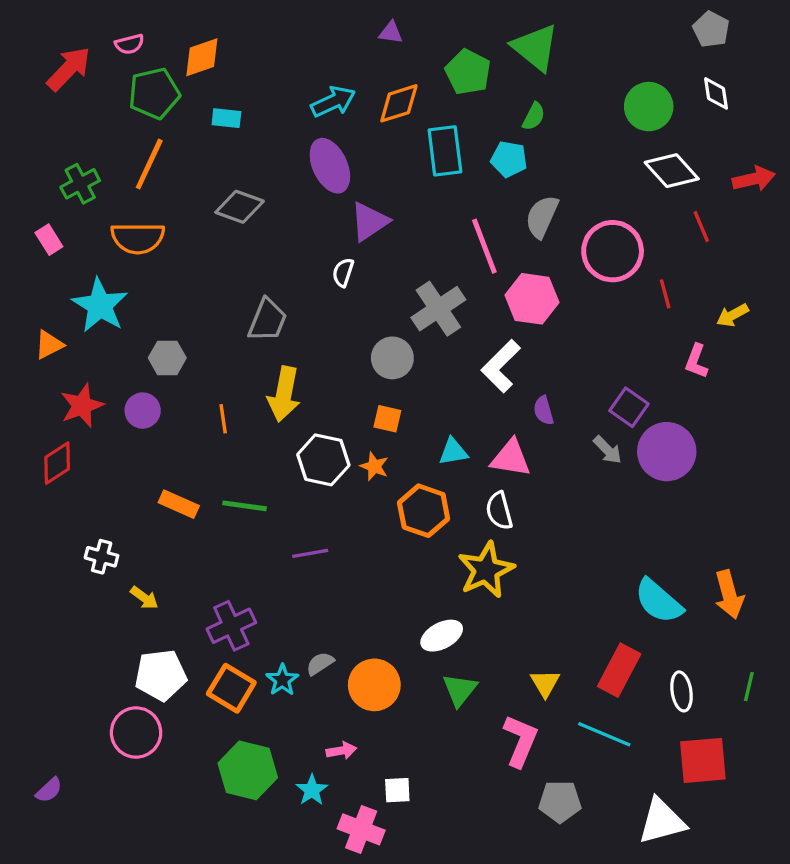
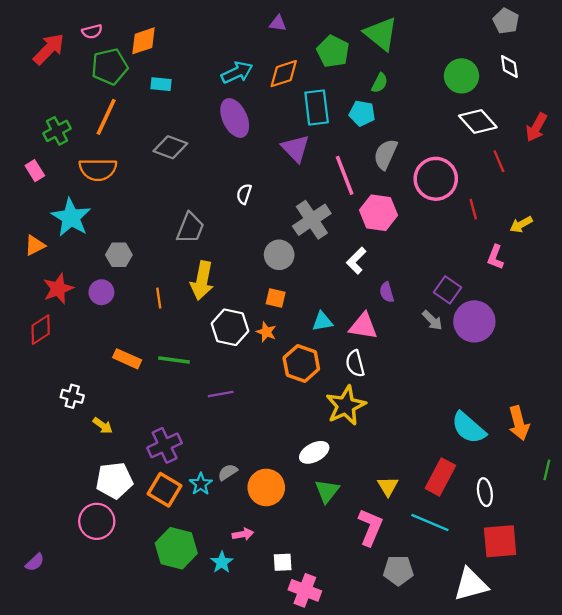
red arrow: (754, 179) -> (536, 127), turned 132
purple triangle: (369, 222) -> (295, 148), moved, turned -40
white L-shape: (501, 366) -> (356, 261), size x0.7
green line: (749, 687) -> (547, 470), moved
pink cross: (361, 829) -> (305, 590), moved

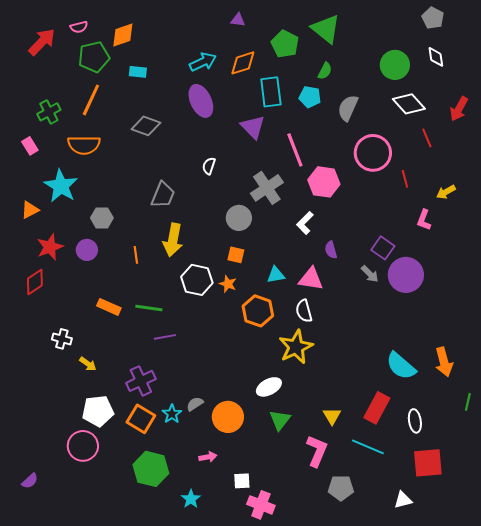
gray semicircle: (386, 154) -> (348, 108), moved
purple line: (221, 394) -> (165, 337), moved
cyan star: (222, 562) -> (191, 499), moved
white triangle: (471, 584) -> (403, 500), size x0.6

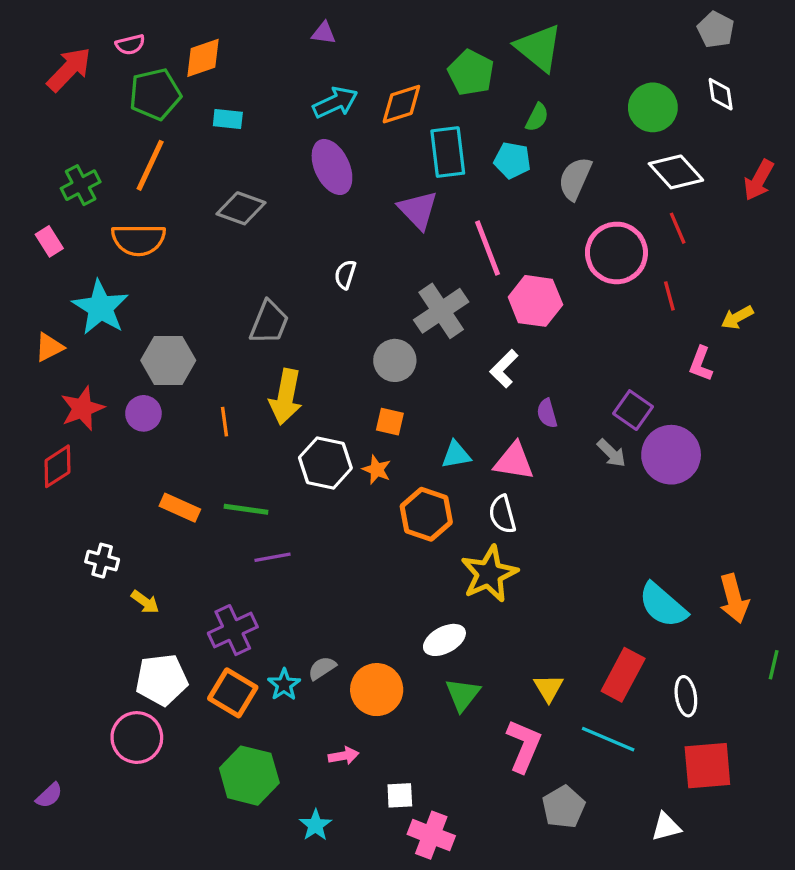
purple triangle: (238, 20) -> (324, 33), moved
red line: (427, 138) -> (678, 228), moved
gray hexagon: (102, 218) -> (168, 360), size x1.4
gray pentagon: (341, 488) -> (564, 807), turned -30

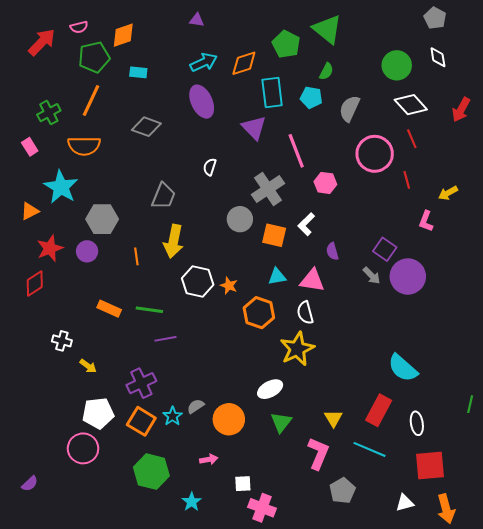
pink hexagon: (535, 301) -> (325, 183), size x0.7
orange square: (390, 422) -> (274, 235), moved, size x1.4
orange arrow: (734, 599) -> (446, 509), moved

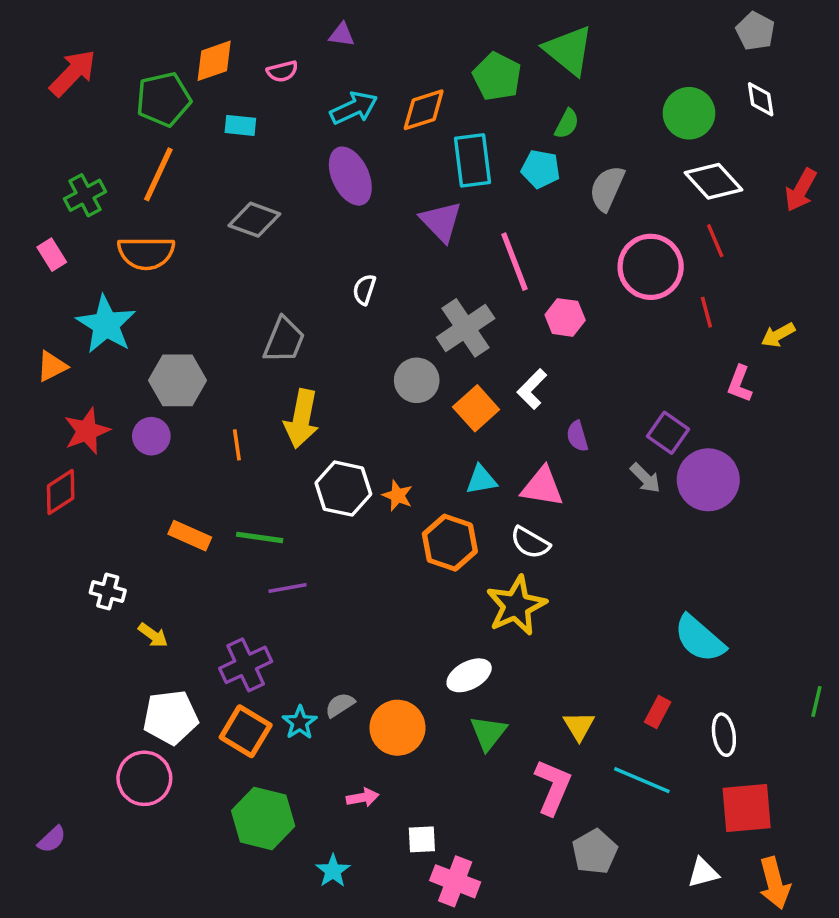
pink semicircle: (79, 27) -> (282, 71), moved
orange square: (274, 235) -> (476, 408), turned 35
white semicircle: (305, 313) -> (530, 543), turned -45
red rectangle: (379, 410) -> (658, 712), size x0.6

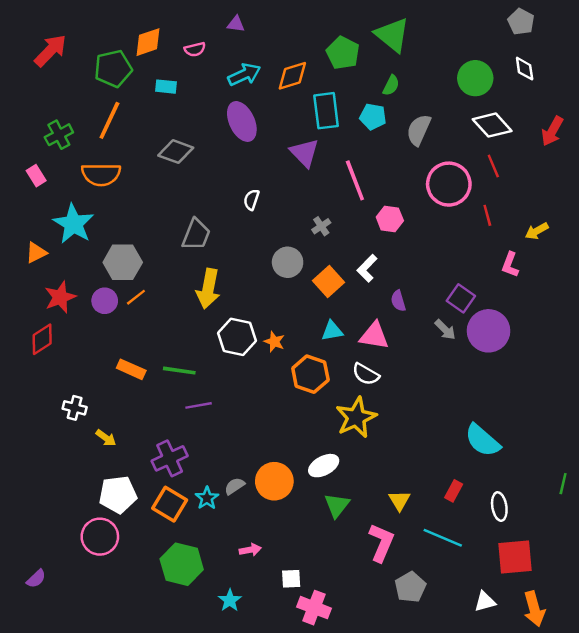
gray cross: (466, 328) -> (321, 226), size x0.5
orange line: (237, 445) -> (136, 297), moved, turned 60
orange circle: (397, 728) -> (274, 481), moved

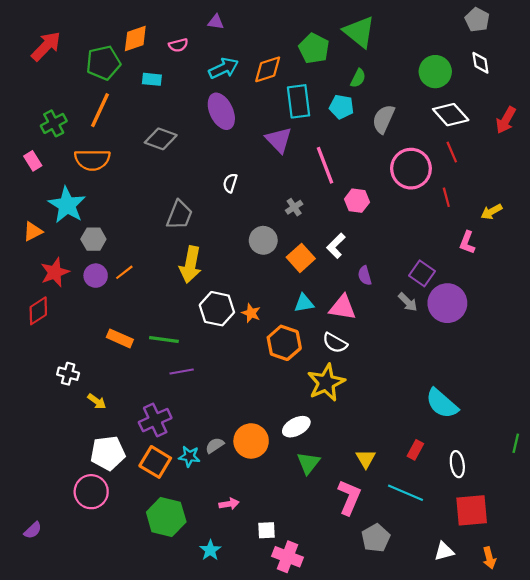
gray hexagon: (123, 262) -> (93, 239), moved, size x0.7
cyan star: (207, 498) -> (189, 456), turned -30
orange arrow: (534, 609) -> (489, 558), size x0.7

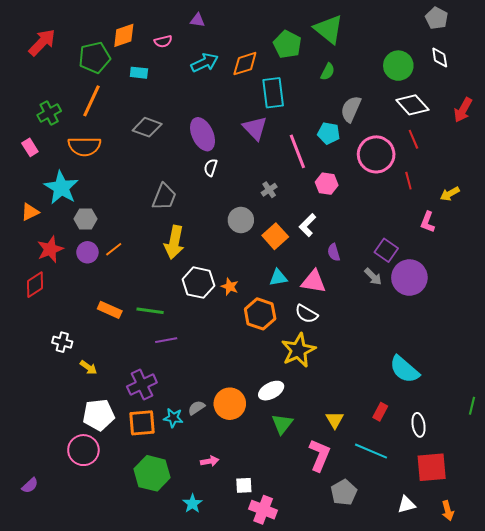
cyan pentagon: (342, 107) -> (329, 133), moved
purple ellipse: (221, 111) -> (203, 134), moved
orange square: (155, 462) -> (142, 423), turned -36

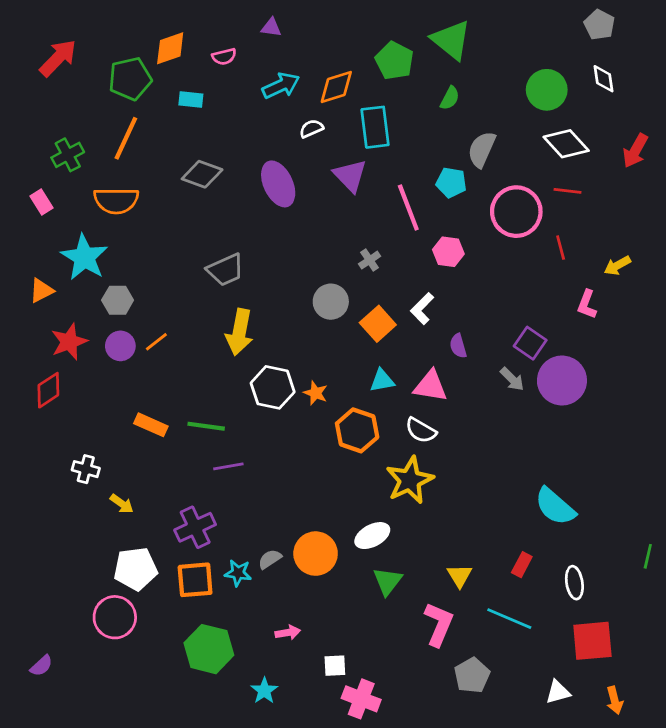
red line: (413, 139) -> (568, 191), turned -60
white semicircle: (211, 168) -> (311, 129), moved, turned 48
gray trapezoid: (164, 197) -> (226, 270), turned 44

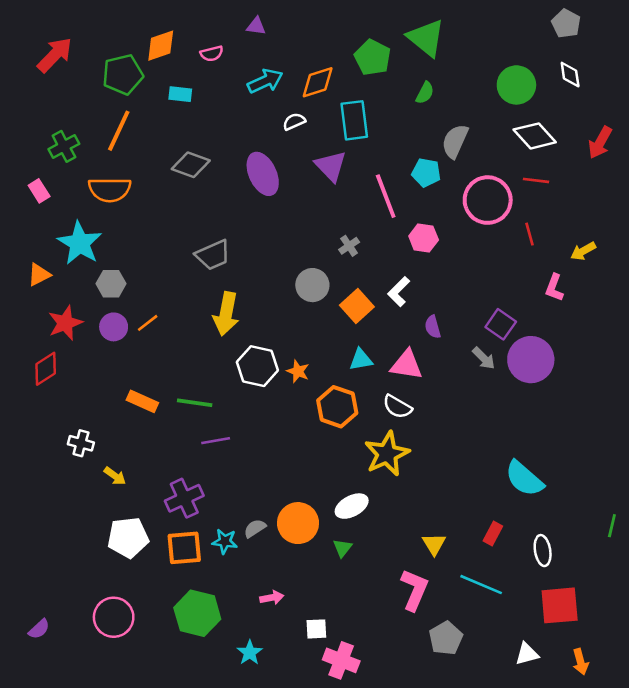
green triangle: (388, 581) -> (342, 548), moved, size x0.7
pink circle: (115, 617) -> (114, 617), moved

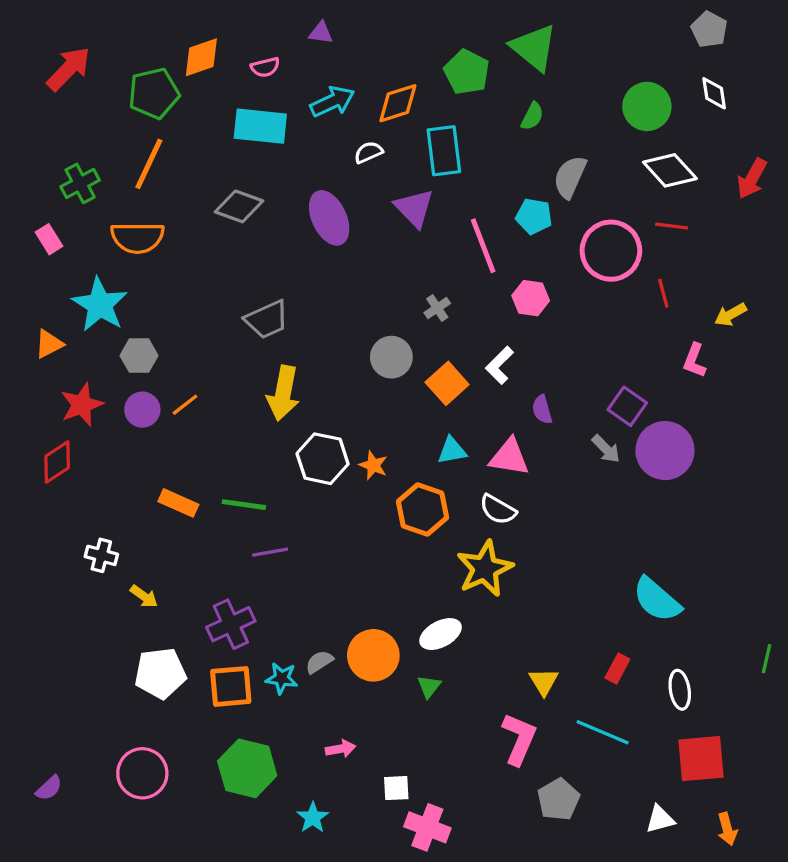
cyan rectangle: (180, 94) -> (260, 126), moved, size x1.8

